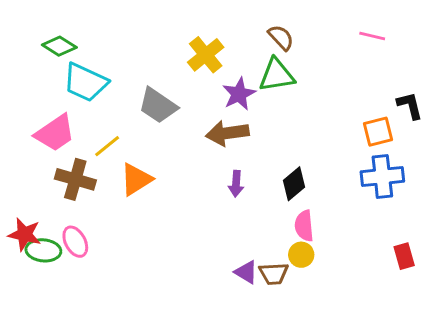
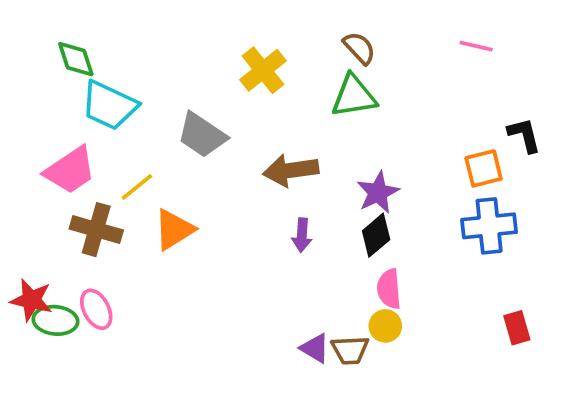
green diamond: (59, 46) -> (76, 59), turned 40
purple star: (239, 94) -> (378, 193), moved

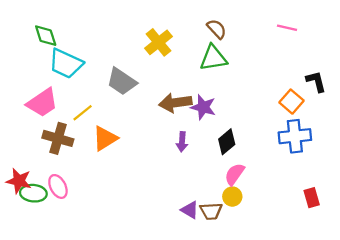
orange square: (484, 168) -> (292, 102), turned -35
purple star: (378, 193) -> (203, 107), moved, turned -30
pink semicircle: (389, 289) -> (235, 174), turned 40

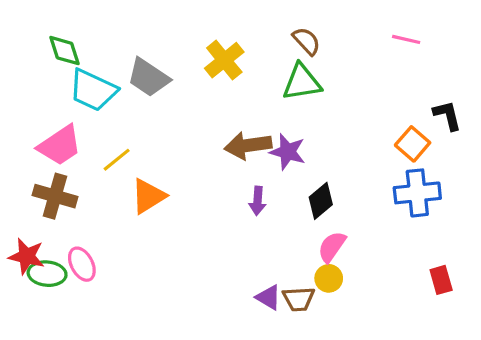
gray trapezoid: (122, 81) -> (148, 77), moved
brown cross: (58, 138) -> (55, 196), moved

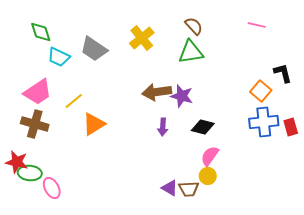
cyan trapezoid: (93, 90) -> (59, 57), size x0.7
black diamond: (321, 201) -> (203, 127), turned 55
pink ellipse: (82, 264) -> (52, 188), moved
red rectangle: (441, 280) -> (291, 127), moved

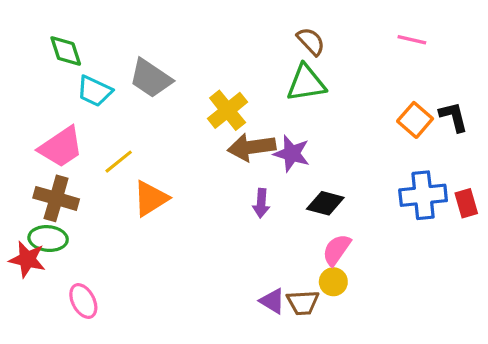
yellow cross: (142, 38) -> (228, 110), moved
orange square: (261, 91) -> (415, 120), moved
green ellipse: (30, 173) -> (48, 239), moved

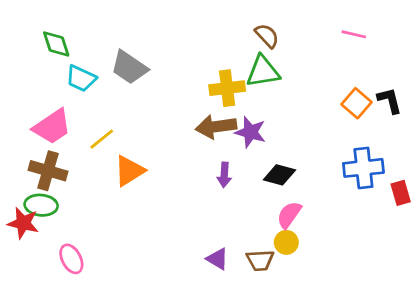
yellow cross: (228, 110) -> (227, 88), moved, turned 32
red rectangle: (466, 203) -> (401, 193), moved
purple triangle: (272, 301) -> (217, 259), moved

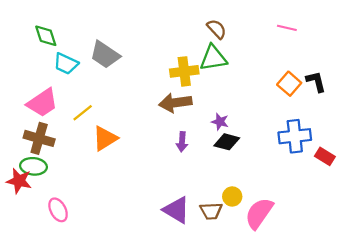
purple star: (250, 132) -> (220, 122), moved, size x0.7
red rectangle: (401, 193) -> (325, 156), turned -42
pink semicircle: (289, 215) -> (259, 213), moved, size x1.4
purple triangle: (217, 259) -> (176, 210), size x1.5

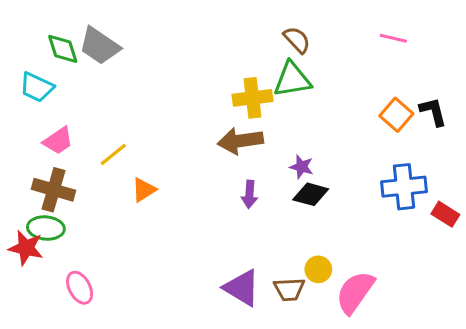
gray trapezoid: (105, 55) -> (99, 46), moved
cyan trapezoid: (66, 64) -> (37, 87), moved
pink trapezoid: (42, 103) -> (58, 141), size x0.7
orange triangle: (105, 138) -> (144, 190), size x0.7

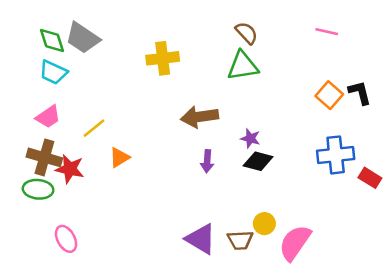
cyan trapezoid: (37, 87) -> (53, 72), moved
yellow cross: (252, 98) -> (163, 58), moved
red star: (26, 248) -> (70, 169), moved

